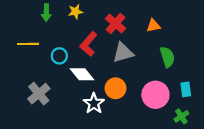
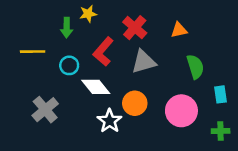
green arrow: (46, 13) -> (67, 28), moved
cyan rectangle: (186, 89) -> (221, 94), moved
green cross: (181, 116) -> (221, 131), moved, turned 32

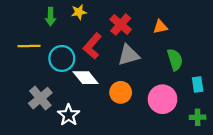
green arrow: (67, 28) -> (50, 17), moved
cyan circle: (69, 65) -> (62, 58), size x1.5
white star: (110, 121) -> (69, 115), moved

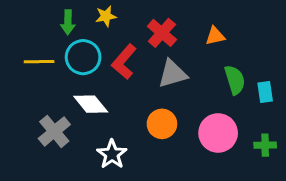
cyan circle: (62, 58) -> (83, 57), moved
white diamond: (86, 78) -> (91, 104), moved
cyan rectangle: (198, 84) -> (265, 92), moved
white star: (69, 115) -> (112, 154), moved
green cross: (198, 117) -> (265, 145), moved

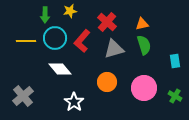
green semicircle: (235, 80) -> (144, 45), moved
gray cross: (54, 131) -> (23, 96), moved
green cross: (265, 145) -> (175, 96), turned 32

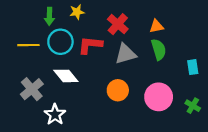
red L-shape: (82, 41) -> (90, 45), turned 55
gray cross: (23, 96) -> (32, 89), moved
white star: (74, 102) -> (55, 115), moved

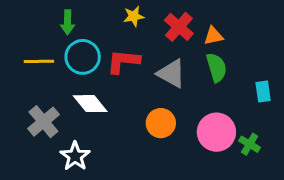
yellow star: (77, 12) -> (134, 16), moved
red cross: (118, 24) -> (179, 27), moved
gray triangle: (126, 54) -> (171, 73), turned 45
green cross: (193, 106) -> (250, 144), moved

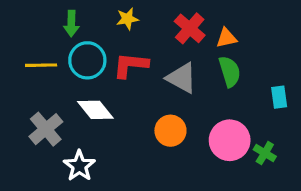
yellow star: (134, 16) -> (127, 19), moved

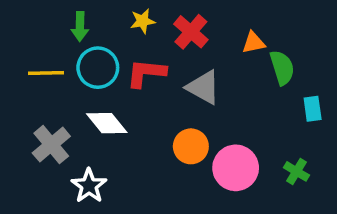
red cross: (190, 28) -> (191, 32), moved
green semicircle: (230, 72) -> (282, 68), moved
pink circle: (230, 140) -> (236, 168), moved

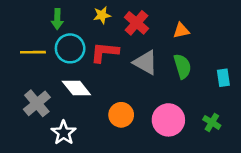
green semicircle: (282, 68) -> (182, 66), moved
orange circle: (191, 146) -> (121, 115), moved

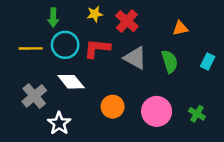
orange triangle: (181, 31) -> (180, 28), moved
cyan rectangle: (223, 78) -> (208, 61), moved, turned 35

